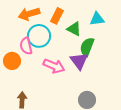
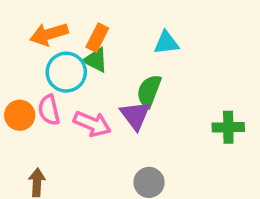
green triangle: (74, 29) -> (96, 60), moved
pink semicircle: (26, 46) -> (49, 110), moved

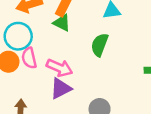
cyan circle: (66, 72) -> (18, 36), moved
purple triangle: (135, 115) -> (61, 88), moved, turned 40

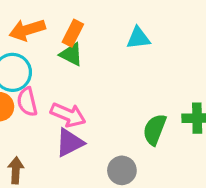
green semicircle: (100, 45) -> (155, 130), moved

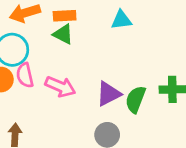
orange rectangle: (73, 33) -> (65, 16), turned 60
purple triangle: (70, 143) -> (109, 94), moved

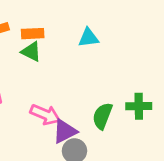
pink arrow: (60, 87) -> (45, 115), moved
purple triangle: (109, 94) -> (65, 131), moved

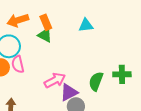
orange rectangle: (33, 34) -> (46, 22), turned 70
pink arrow: (45, 115) -> (55, 80), turned -50

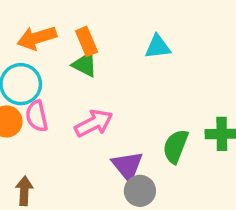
pink arrow: (55, 80) -> (94, 123), moved
purple triangle: (69, 92) -> (127, 166), turned -42

